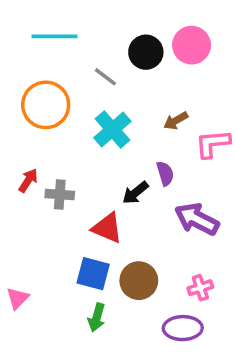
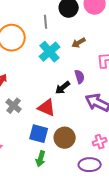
gray line: (105, 77) -> (46, 22), turned 48
brown arrow: (176, 121) -> (79, 43), moved
gray cross: (60, 195) -> (14, 106), moved, turned 35

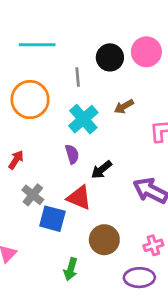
purple semicircle: (80, 77) -> (72, 154), moved
blue square: (39, 134) -> (52, 219), moved

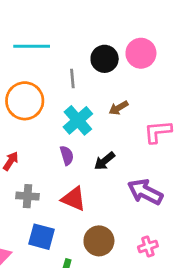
black arrow: (102, 170) -> (105, 161), moved
gray cross: (33, 195) -> (27, 196), turned -35
blue square: (52, 219) -> (42, 237), moved

